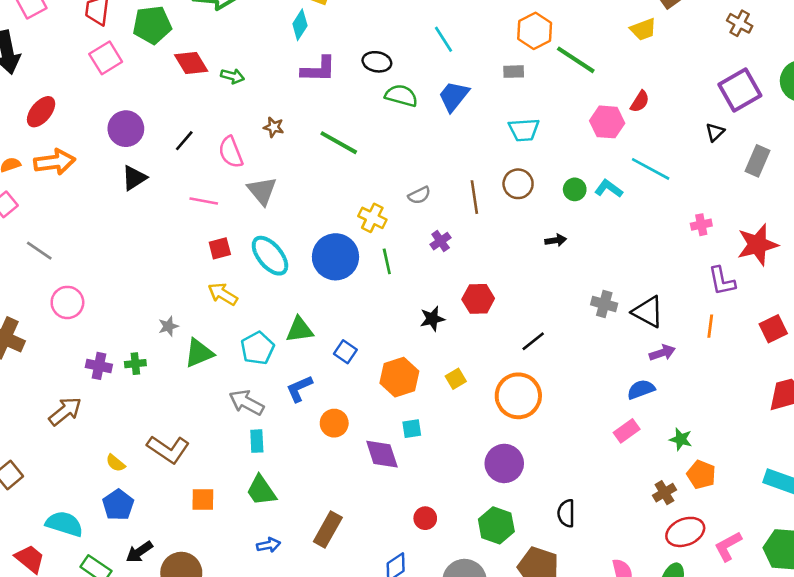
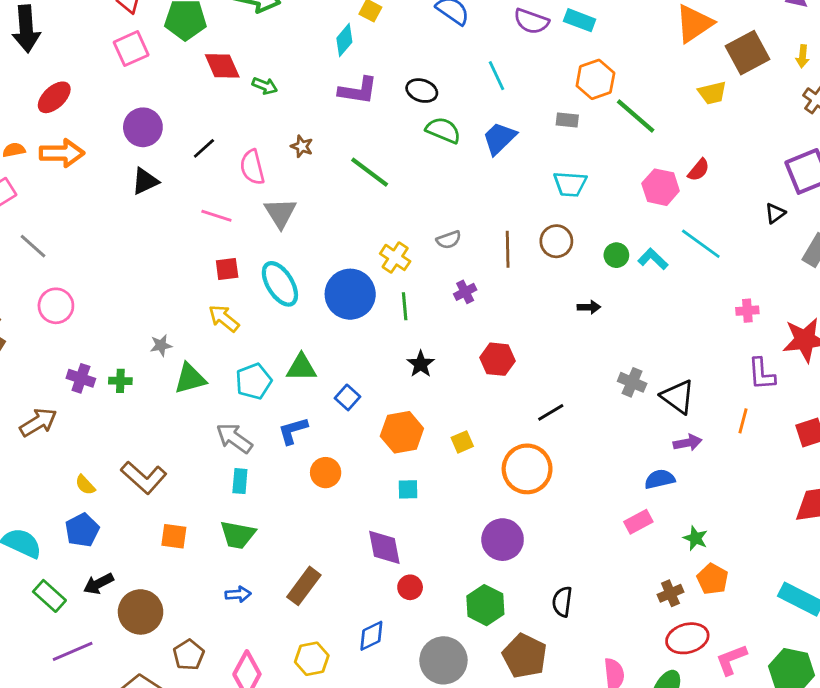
black star: (432, 319) -> (421, 364), moved, turned -30
purple diamond: (382, 454) -> (384, 547), moved
green trapezoid: (261, 491) -> (238, 535), turned -52

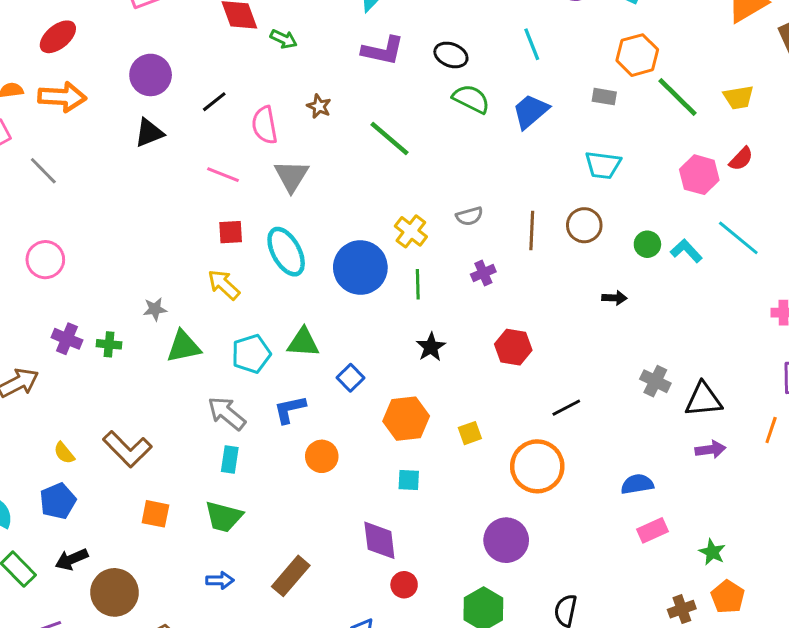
yellow trapezoid: (712, 93) -> (739, 97), moved
gray line: (33, 246) -> (43, 171), moved
black triangle: (678, 397) -> (703, 400), turned -45
blue semicircle: (660, 479) -> (637, 484), moved

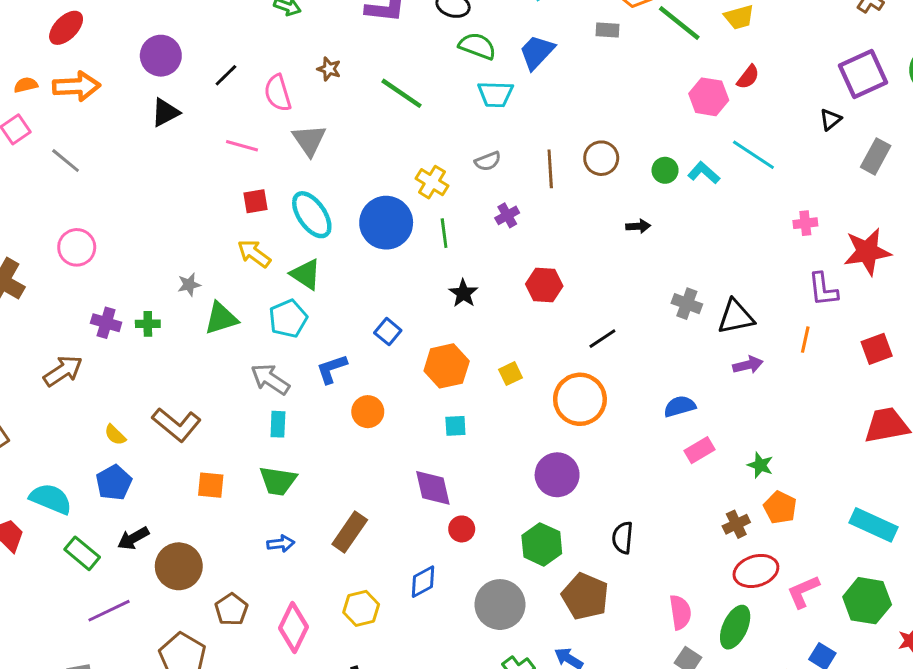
cyan trapezoid: (603, 165) -> (495, 94), moved
green triangle: (303, 342) -> (306, 274), moved, turned 36

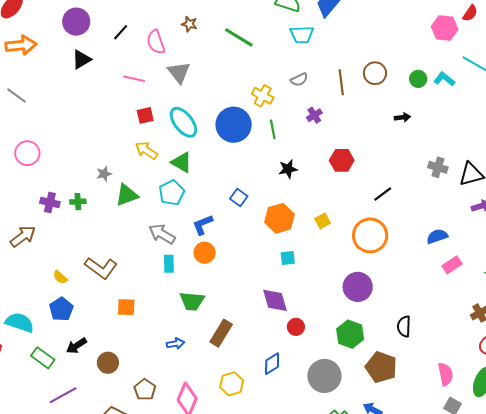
black star: (463, 293) -> (288, 169), turned 30
orange circle: (368, 412) -> (205, 253), moved
green trapezoid: (278, 481) -> (192, 301), moved
brown circle: (179, 566) -> (108, 363), size x0.7

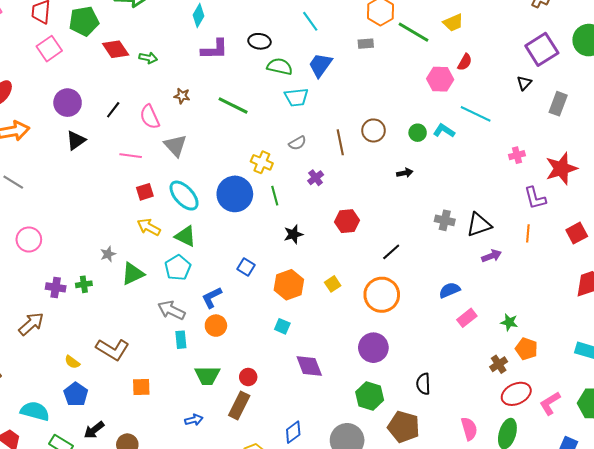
cyan square: (288, 258) -> (282, 326), moved, turned 35
purple diamond: (275, 300) -> (309, 366), moved
red circle: (296, 327) -> (248, 377), moved

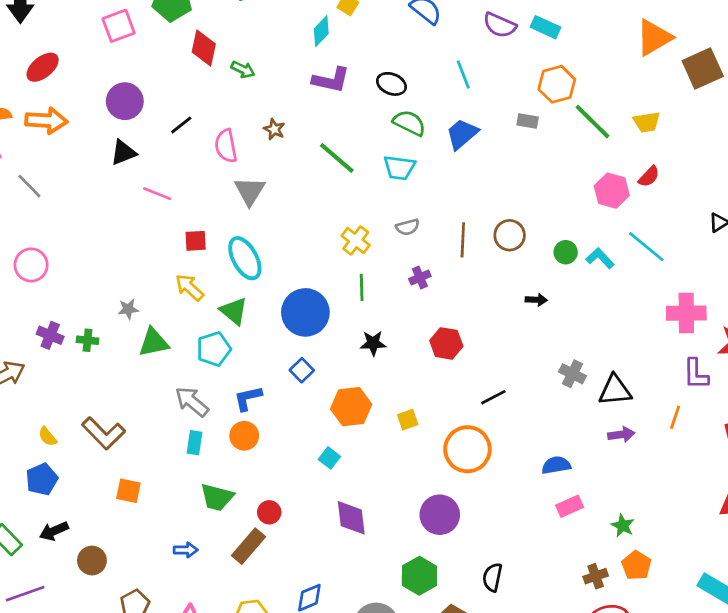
red diamond: (116, 49) -> (204, 48), turned 32
cyan trapezoid: (296, 97) -> (399, 168), moved
pink cross: (517, 155) -> (686, 313), size x1.8
pink line: (131, 156) -> (157, 194), moved
blue circle: (235, 194) -> (305, 312), moved

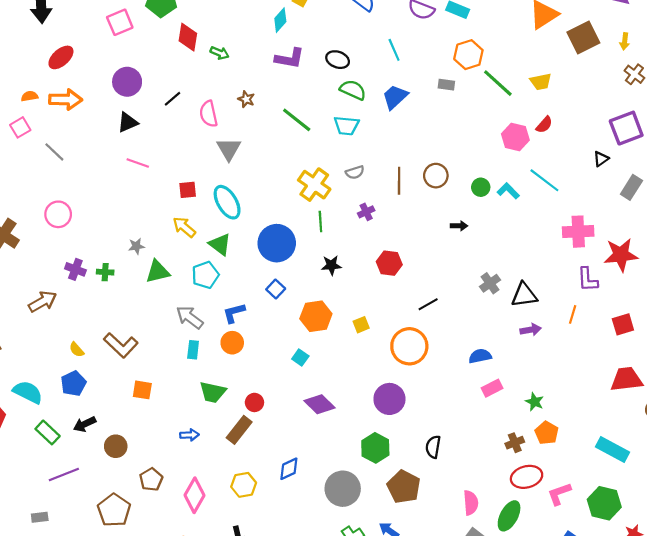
pink line: (157, 194) -> (138, 163), moved
yellow cross: (356, 240) -> (314, 185), size x1.4
gray cross: (572, 374) -> (490, 283), turned 30
purple diamond: (351, 518) -> (319, 404), turned -36

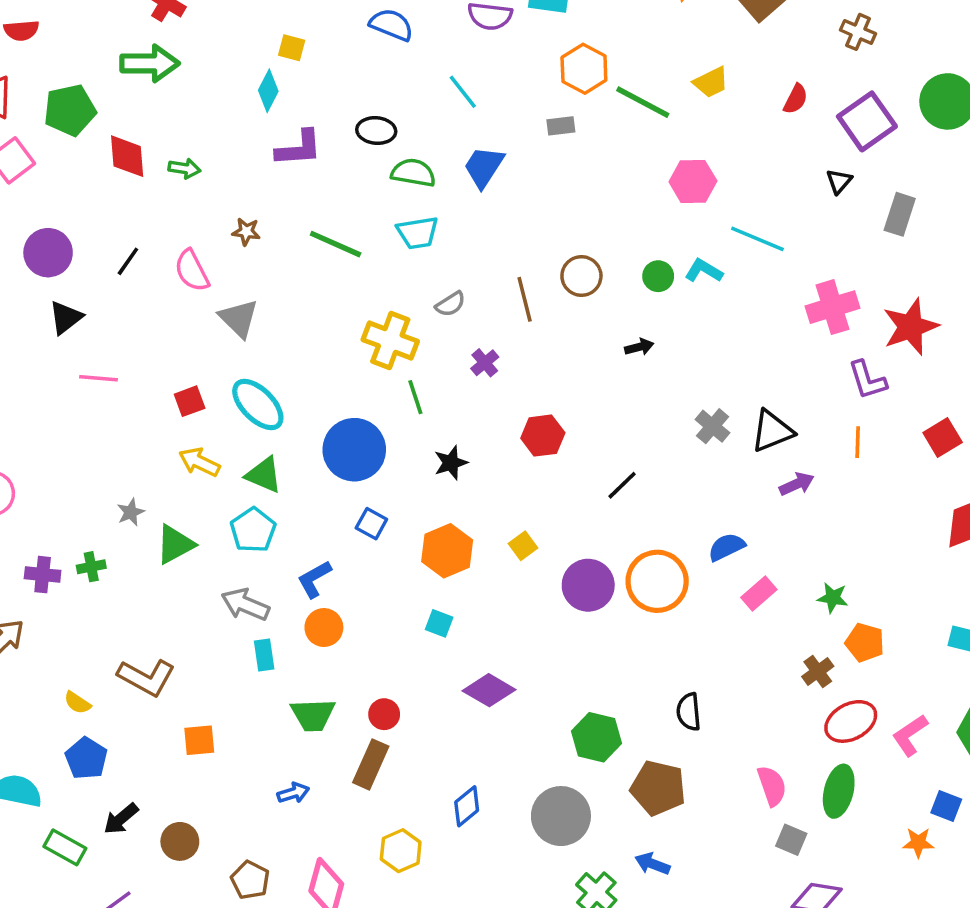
red semicircle: (544, 125) -> (796, 99), moved
orange circle: (409, 346) -> (657, 581), moved
purple circle: (389, 399) -> (588, 585), moved

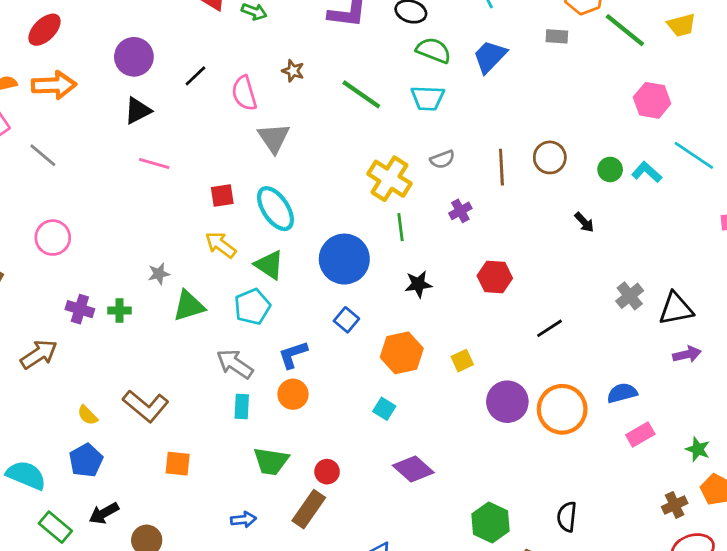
black arrow: (639, 347) -> (584, 222), turned 50

